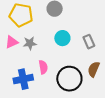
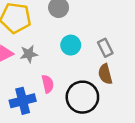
brown semicircle: (94, 69) -> (105, 74), moved, turned -35

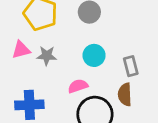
pink semicircle: (48, 84) -> (78, 86), moved, turned -108

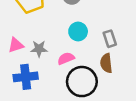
pink triangle: (21, 50) -> (16, 45), moved
gray star: (47, 56) -> (39, 49), moved

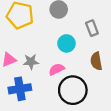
gray rectangle: (110, 39) -> (92, 28), moved
brown semicircle: (106, 63) -> (96, 61), moved

